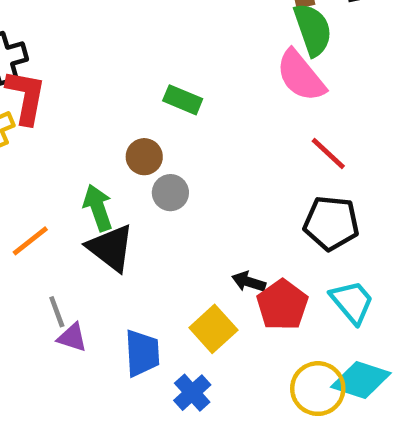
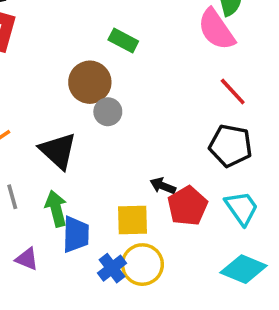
brown circle: (144, 157) -> (90, 82), size x1.5
green arrow: (98, 208) -> (56, 209), moved
yellow square: (213, 329) -> (132, 220), turned 36
purple triangle: (72, 338) -> (27, 259), moved
yellow circle: (318, 389) -> (142, 265), moved

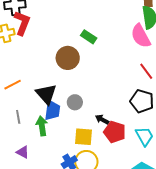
gray circle: (108, 112) -> (75, 102), moved
red pentagon: (187, 206) -> (115, 132), turned -30
blue trapezoid: (76, 234) -> (52, 110), moved

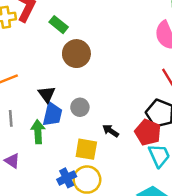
green rectangle: (89, 37) -> (59, 25), moved
black triangle: (46, 94) -> (47, 94), size x0.7
red pentagon: (115, 132) -> (148, 132), moved

